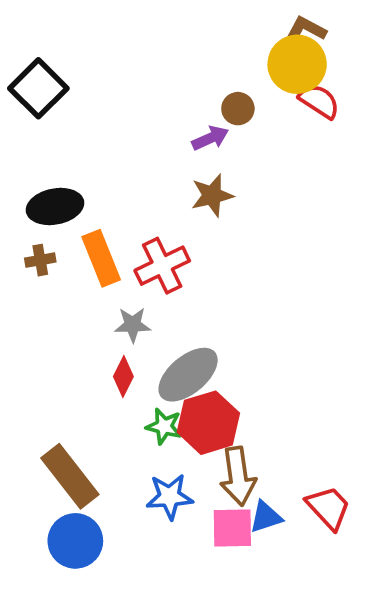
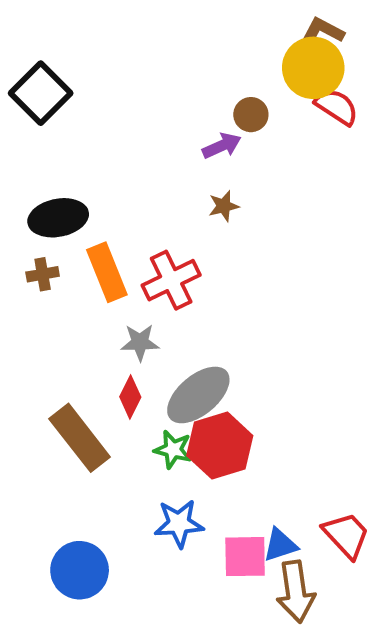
brown star: (212, 195) -> (224, 206), size x0.7
brown rectangle: (70, 476) -> (80, 438), moved
brown arrow: (238, 476) -> (296, 592), moved

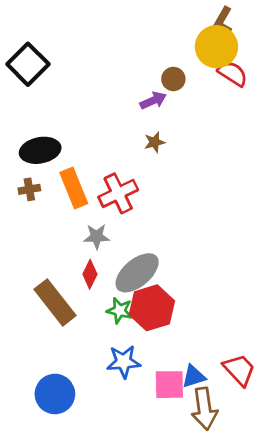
brown L-shape: (323, 31) -> (223, 21), turned -88

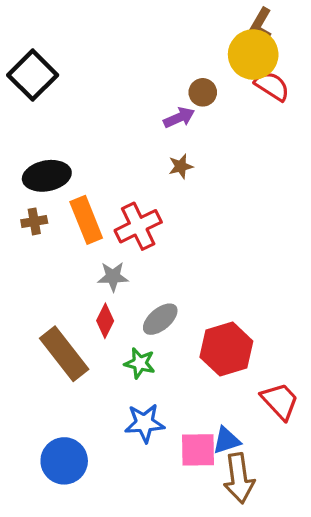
gray ellipse: (137, 273) -> (160, 319), size x0.7
red hexagon: (152, 308) -> (226, 349), moved
red trapezoid: (239, 370) -> (280, 401), moved

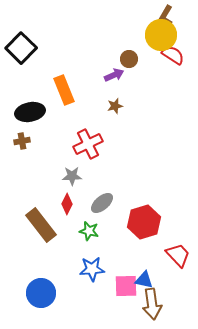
orange rectangle: (86, 220) -> (64, 90), moved
blue triangle: (226, 440) -> (144, 280), turned 30

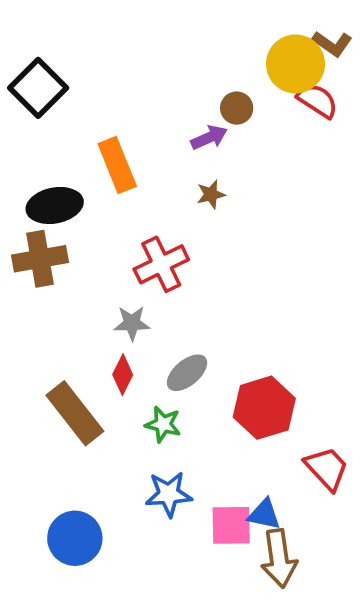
brown L-shape: (166, 16) -> (332, 44), moved, turned -85
brown cross: (22, 141) -> (40, 259), size x1.8

